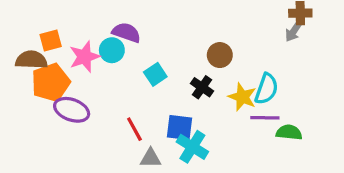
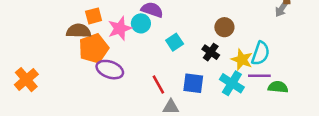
cyan cross: (192, 147) -> (232, 83), moved

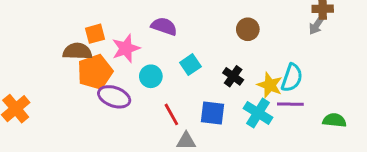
cyan circle: (141, 23) -> (151, 76), moved
brown circle: (224, 27) -> (248, 29), moved
green semicircle: (278, 87) -> (334, 120), moved

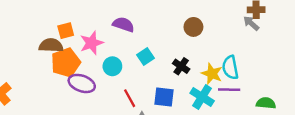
gray arrow: (317, 25) -> (251, 23), turned 98
cyan semicircle: (292, 78) -> (230, 67), turned 150

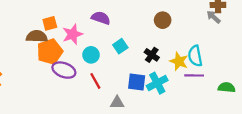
cyan cross: (202, 97) -> (157, 83), moved, turned 30
red line: (130, 98) -> (95, 81), moved

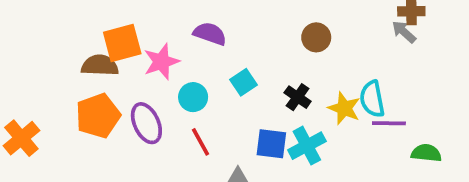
orange square: (50, 23) -> (122, 43), size x1.5
orange pentagon: (50, 52) -> (98, 116), moved
purple ellipse: (64, 70) -> (146, 123), turned 45
purple line: (194, 75) -> (389, 123), moved

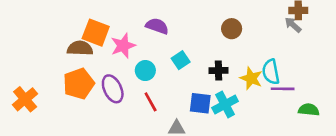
orange square: (122, 43) -> (96, 33), turned 36
black cross: (298, 97) -> (219, 71), turned -36

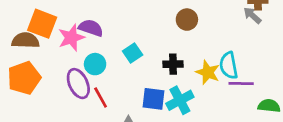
purple semicircle: (157, 26) -> (91, 28), moved
purple ellipse: (113, 89) -> (78, 84), moved

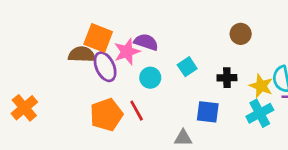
orange pentagon: (24, 78) -> (106, 115), moved
purple ellipse: (78, 84) -> (105, 67), moved
red line: (101, 97) -> (137, 111), moved
cyan cross: (180, 100) -> (260, 113), moved

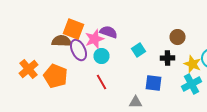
brown circle: (241, 34) -> (178, 37), moved
cyan circle: (150, 78) -> (102, 56), moved
orange cross: (24, 108) -> (28, 69), moved
orange pentagon: (106, 115) -> (56, 76), moved, turned -30

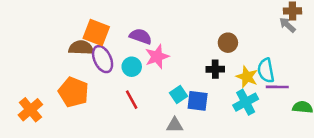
pink star: (94, 39) -> (157, 57), moved
cyan square: (138, 50) -> (179, 95), moved
orange cross: (28, 69) -> (30, 110), moved

